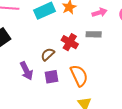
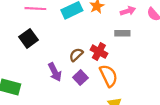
red cross: (70, 42) -> (99, 52), moved
purple square: (51, 77) -> (80, 78), turned -32

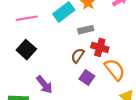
gray rectangle: (122, 33) -> (86, 30), moved
purple arrow: (55, 72) -> (44, 85), moved

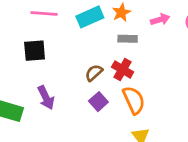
gray rectangle: (86, 30) -> (128, 39), moved
black square: (26, 50) -> (35, 51), turned 30

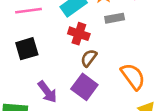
red cross: (123, 70) -> (79, 34), moved
purple square: (98, 102) -> (84, 87), moved, size x1.4

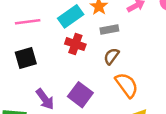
brown semicircle: (89, 58) -> (111, 56), moved

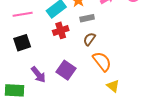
red cross: (75, 44) -> (61, 30), turned -35

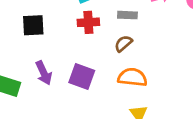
orange semicircle: (102, 61) -> (132, 77), turned -60
purple square: (66, 70) -> (82, 77), turned -30

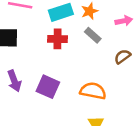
gray rectangle: (127, 15) -> (93, 35), turned 35
brown semicircle: (123, 44) -> (122, 56), moved

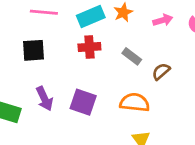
gray rectangle: (93, 35) -> (132, 56), moved
brown semicircle: (122, 56) -> (161, 71), moved

